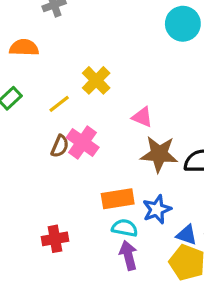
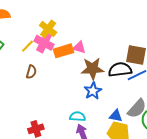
pink cross: (83, 142) -> (44, 43), moved
orange rectangle: (118, 199) -> (64, 51), moved
blue star: (157, 209) -> (93, 91), moved

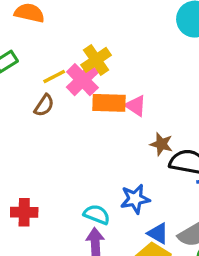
brown star: (93, 69) -> (161, 144), moved, size x0.6
brown semicircle: (31, 72) -> (44, 105), moved
blue star: (93, 91) -> (135, 199), moved

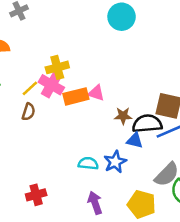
yellow cross: (96, 60) -> (57, 67), turned 35
cyan semicircle: (97, 214) -> (88, 163), moved
blue triangle: (158, 233) -> (135, 140), moved

